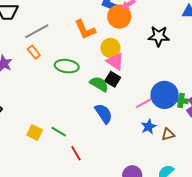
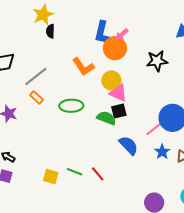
black square: (113, 79) -> (119, 111), turned -35
blue semicircle: (104, 114) -> (129, 145), moved
red line: (76, 153) -> (98, 174), moved

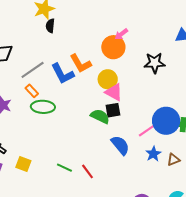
blue L-shape: (103, 33) -> (63, 74), moved, turned -45
green ellipse: (71, 106) -> (43, 107), moved
yellow square: (51, 177) -> (23, 164), moved

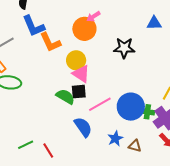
blue L-shape: (63, 74) -> (34, 26), moved
pink line: (149, 129) -> (100, 104), moved
brown triangle: (173, 160) -> (135, 146), turned 32
green line: (64, 168) -> (26, 145), turned -56

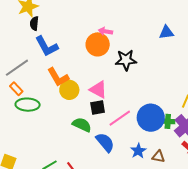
pink arrow: (93, 16) -> (105, 31), turned 48
orange L-shape: (50, 42) -> (58, 77), moved
black star: (124, 48) -> (126, 60), moved
yellow circle: (76, 60) -> (69, 90), moved
green semicircle: (65, 97) -> (82, 125), moved

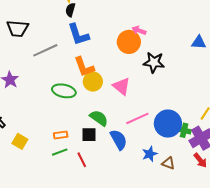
orange rectangle: (16, 89) -> (61, 135), moved, turned -64
green ellipse: (28, 105) -> (64, 91), moved
black square: (98, 107) -> (89, 135), moved

